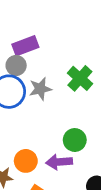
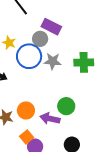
purple rectangle: (25, 46) -> (51, 27), turned 30
green cross: (80, 78) -> (84, 62), turned 30

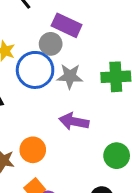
green circle: (66, 106) -> (117, 156), moved
purple arrow: (50, 119) -> (74, 121), moved

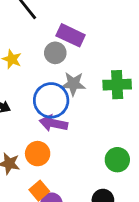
blue circle: (35, 70) -> (51, 100), moved
purple arrow: (74, 121) -> (53, 123), moved

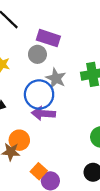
gray star: (73, 84) -> (56, 78), turned 30
orange circle: (38, 154) -> (19, 140), moved

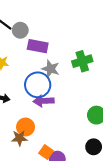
purple rectangle: (48, 38) -> (38, 46), moved
gray circle: (37, 54) -> (20, 30), moved

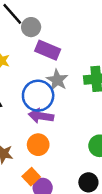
orange circle: (26, 127) -> (38, 145), moved

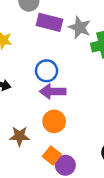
gray star: (57, 80) -> (80, 27), moved
blue circle: (38, 96) -> (47, 71), size x0.7

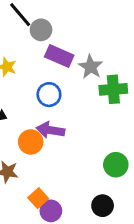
blue circle: (47, 71) -> (49, 95), moved
orange circle: (54, 121) -> (31, 142), moved

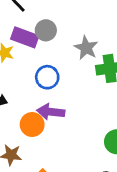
gray circle: (41, 30) -> (46, 30), moved
purple rectangle: (59, 56) -> (25, 37), moved

